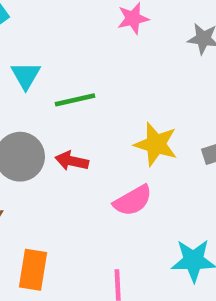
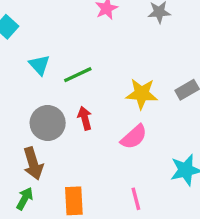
red arrow: (72, 161) -> (85, 118), turned 75

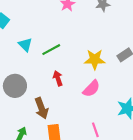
gray circle: (48, 123) -> (15, 86), moved
brown arrow: (33, 163) -> (41, 108), moved

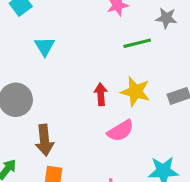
green line: (51, 50) -> (137, 43), moved
red arrow: (58, 78) -> (101, 94), moved

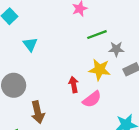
gray star: (166, 18) -> (116, 49), moved
red arrow: (101, 94) -> (74, 85), moved

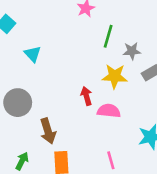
green line: (97, 35) -> (108, 36), turned -48
pink semicircle: (92, 99) -> (109, 111), turned -132

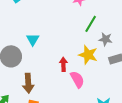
cyan triangle: (33, 54) -> (33, 39), moved
pink semicircle: (109, 111) -> (77, 79), turned 42

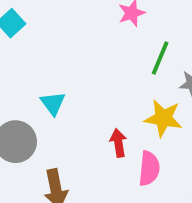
pink semicircle: (77, 79) -> (149, 168), turned 42

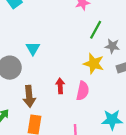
red arrow: (118, 143) -> (60, 86), moved

